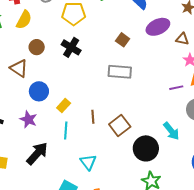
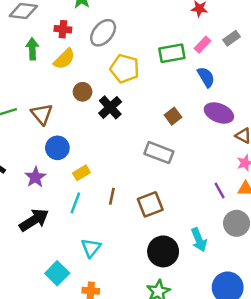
purple ellipse: (158, 27) -> (219, 113), turned 30
brown circle: (37, 47) -> (83, 92), moved
purple line: (176, 88) -> (220, 191), turned 56
brown square: (120, 125) -> (150, 204), moved

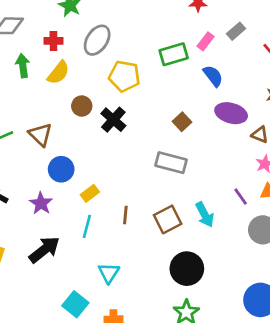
cyan arrow: (199, 240) -> (205, 215), moved

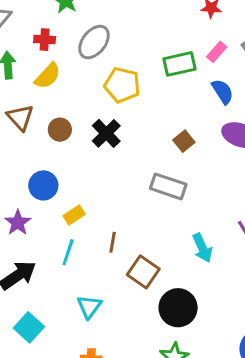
brown circle: (82, 106) -> (60, 130), moved
brown triangle: (40, 135) -> (20, 117), moved
brown square: (168, 219) -> (143, 272), moved, turned -32
cyan square: (75, 304) -> (29, 327), moved

